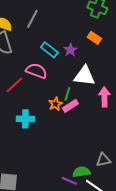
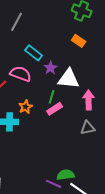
purple star: (70, 50) -> (51, 68), moved
orange star: (55, 104) -> (26, 107), moved
gray triangle: (103, 160) -> (88, 128), moved

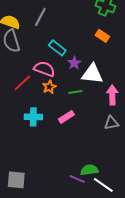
green line: (52, 97) -> (75, 92), turned 64
orange star: (26, 107) -> (49, 87), moved
pink rectangle: (55, 109) -> (66, 117), moved

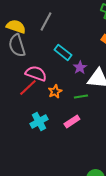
pink semicircle: (44, 69) -> (36, 73), moved
cyan cross: (33, 117) -> (39, 121), turned -30

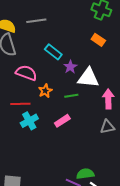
gray line: (46, 21) -> (36, 21), turned 54
red line: (28, 87) -> (20, 104), moved, turned 42

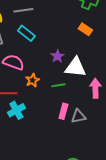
cyan rectangle: (53, 52) -> (26, 33), moved
pink rectangle: (62, 121) -> (63, 111), moved, turned -42
gray triangle: (107, 127) -> (78, 116), moved

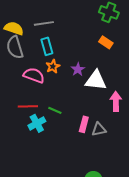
cyan rectangle: (26, 33) -> (47, 46), turned 36
orange star: (32, 80) -> (53, 66), moved
green line: (58, 85) -> (55, 110), moved, turned 32

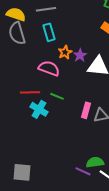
orange star: (53, 66) -> (65, 52), moved
pink semicircle: (34, 75) -> (49, 68), moved
cyan cross: (37, 123) -> (39, 109), turned -30

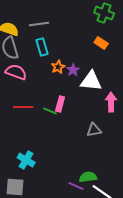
pink semicircle: (49, 68) -> (16, 72), moved
cyan cross: (39, 109) -> (26, 160), moved
pink rectangle: (86, 110) -> (60, 104), moved

